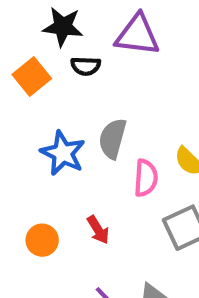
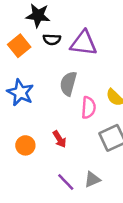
purple triangle: (137, 35) -> (83, 43), moved
blue star: (63, 153) -> (20, 92), moved

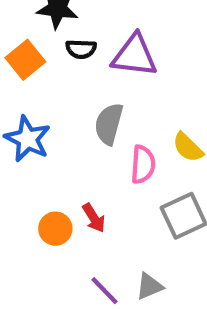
orange circle: (25, 145) -> (55, 229), moved

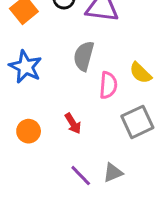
orange circle: (55, 229) -> (29, 131), moved

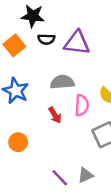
gray semicircle: (84, 56) -> (62, 82), turned 70
red arrow: (73, 123) -> (55, 115), moved

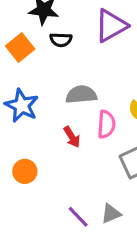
purple triangle: (77, 43) -> (111, 26), moved, turned -36

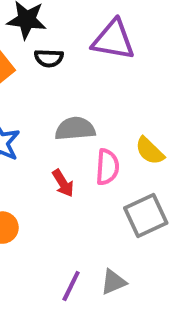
purple triangle: (111, 26) -> (113, 40), turned 39
purple line: (78, 217) -> (71, 286), turned 70

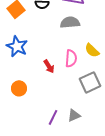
gray semicircle: (75, 129) -> (70, 22), moved

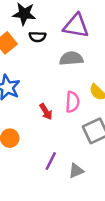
purple line: (53, 117) -> (51, 161), moved

